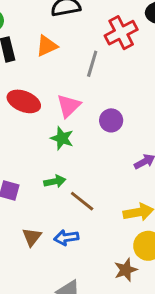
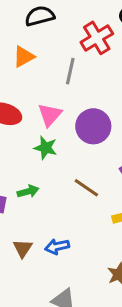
purple circle: (111, 120) -> (93, 126), size x1.5
green arrow: (55, 181) -> (28, 191), moved
brown line: (82, 201) -> (86, 188), moved

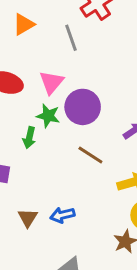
gray line: (70, 71) -> (71, 38), turned -30
purple circle: (93, 126) -> (83, 107), moved
green arrow: (28, 191) -> (29, 138), moved, turned 120

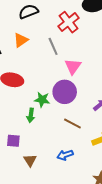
pink triangle: (51, 82) -> (73, 66), moved
blue arrow: (62, 215) -> (65, 155), moved
brown triangle: (28, 218) -> (30, 160), moved

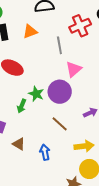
blue arrow: (65, 155) -> (45, 152), turned 84
brown triangle: (30, 160) -> (19, 144), moved, turned -40

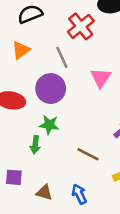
pink triangle: (74, 69) -> (101, 78), moved
purple circle: (60, 92) -> (51, 89), moved

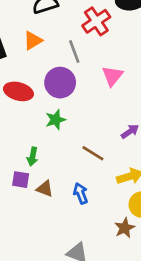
green star: (49, 125) -> (56, 120), turned -30
green arrow: (35, 145) -> (33, 156), moved
purple square: (14, 177) -> (21, 180), moved

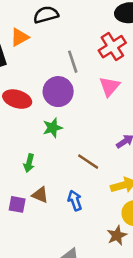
red cross: (96, 21) -> (112, 47), moved
orange triangle: (33, 41) -> (19, 37), moved
purple square: (21, 180) -> (17, 204), moved

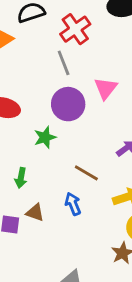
red cross: (112, 47) -> (75, 29), moved
purple circle: (58, 92) -> (68, 104), moved
blue arrow: (75, 200) -> (73, 204), moved

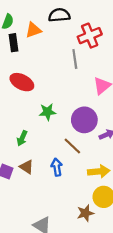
purple circle: (68, 104) -> (84, 120), moved

